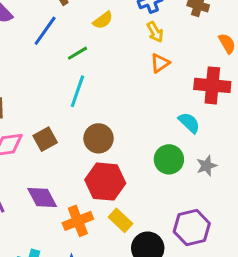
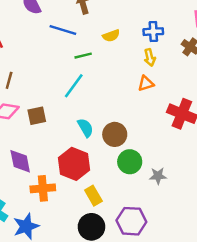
blue line: (45, 31) -> (63, 30), turned 55
cyan semicircle: (189, 123) -> (85, 128), moved
brown circle: (98, 138) -> (115, 134), moved
yellow rectangle: (120, 220) -> (93, 196), moved

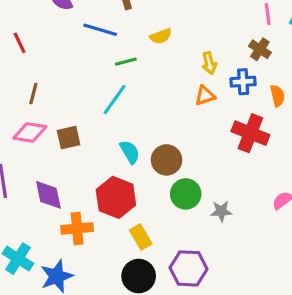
blue cross: (153, 32) -> (243, 82), moved

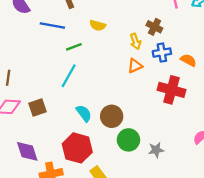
yellow semicircle: (161, 36) -> (98, 25), turned 42
brown cross: (260, 49) -> (154, 27), moved
orange semicircle: (277, 96) -> (188, 60), turned -42

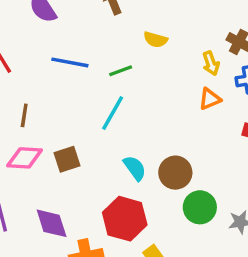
blue line: (52, 25) -> (70, 62), moved

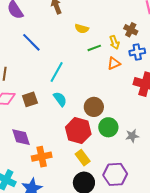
blue line: (70, 62) -> (31, 42), turned 35
green line: (121, 71) -> (94, 48), moved
cyan semicircle: (135, 168) -> (60, 99), moved
red hexagon: (125, 219) -> (78, 131), moved

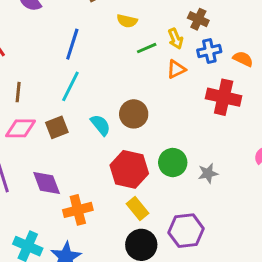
blue line: (31, 42) -> (72, 44), moved, turned 65
cyan line: (57, 72) -> (70, 86), moved
brown circle: (94, 107) -> (134, 114), moved

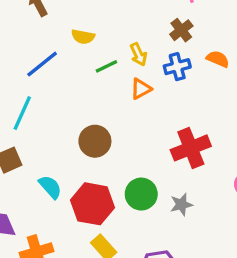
brown cross: (198, 19) -> (181, 30), moved, turned 30
blue line: (72, 44) -> (42, 64), moved, turned 36
orange semicircle: (243, 59) -> (218, 59), moved
red cross: (224, 97) -> (191, 148), moved, turned -32
cyan semicircle: (100, 125) -> (50, 187), moved

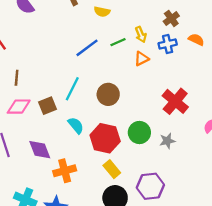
yellow semicircle: (83, 37) -> (102, 12), moved
blue line: (42, 64) -> (87, 48), moved
cyan line: (22, 113) -> (72, 89), moved
red cross: (191, 148) -> (175, 101), turned -30

